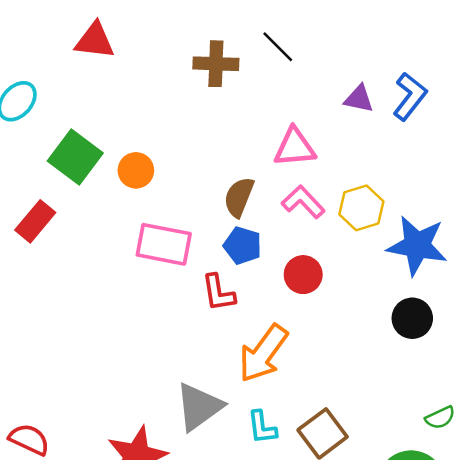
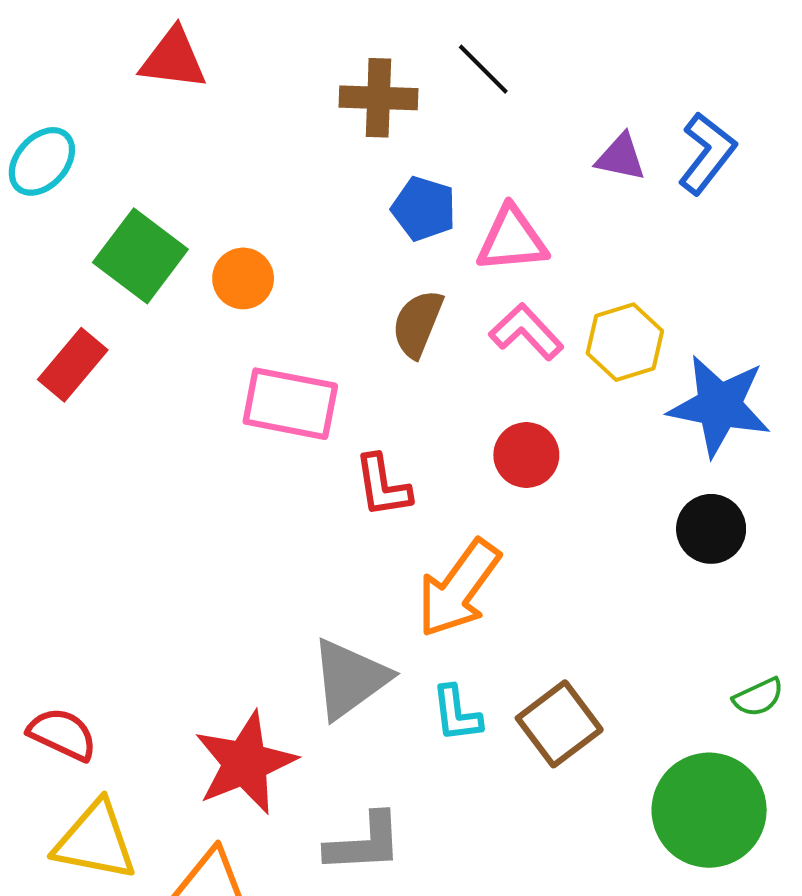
blue pentagon: (243, 246) -> (424, 209), moved

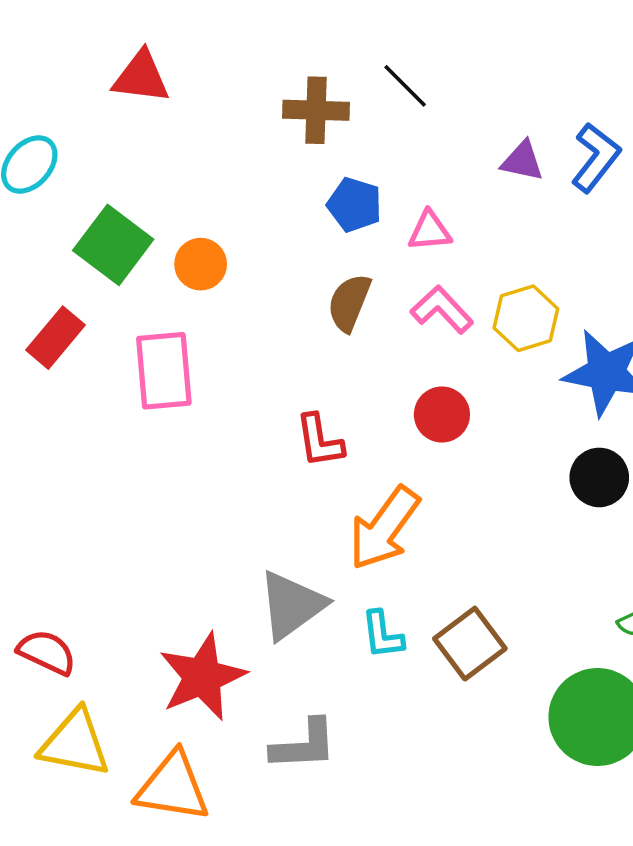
pink triangle: (512, 239) -> (430, 231), size x0.7
pink rectangle: (290, 404) -> (164, 371), moved, turned 74

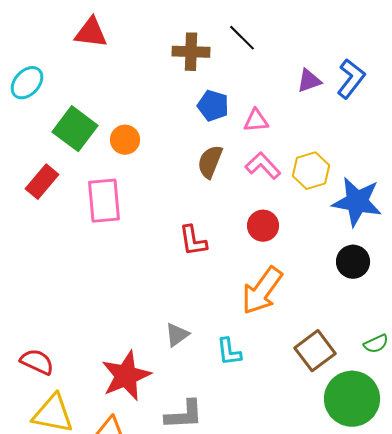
purple triangle: (522, 161) -> (309, 81), turned -32
orange arrow: (384, 528) -> (262, 291), moved
gray triangle: (292, 605) -> (177, 335), size x0.6
brown square: (470, 644) -> (315, 351), moved

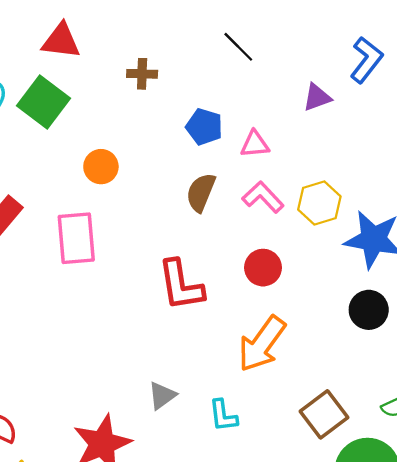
brown cross: (191, 52) -> (142, 74), moved, size x0.7
blue L-shape: (351, 79) -> (366, 60), moved
green square: (75, 129) -> (43, 102), moved
red L-shape: (193, 241) -> (181, 285), size x1.4

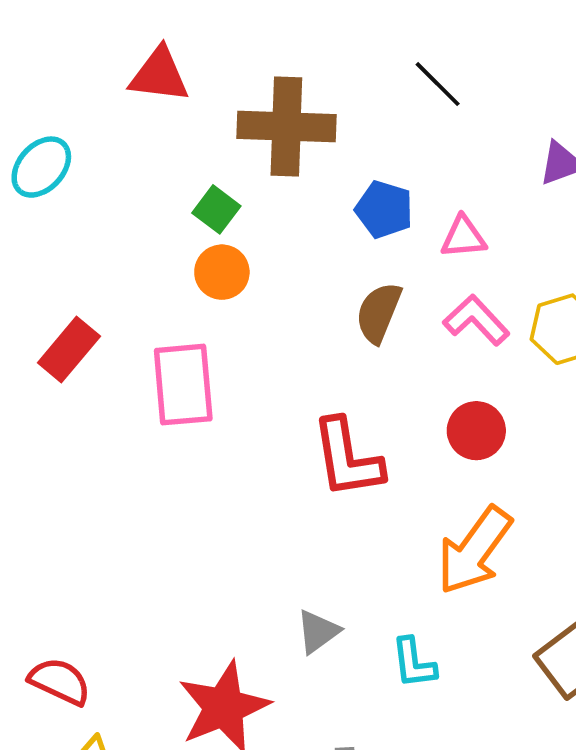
brown cross: (142, 74) -> (286, 126), size x2.0
green square: (43, 102) -> (216, 209), moved, size x0.6

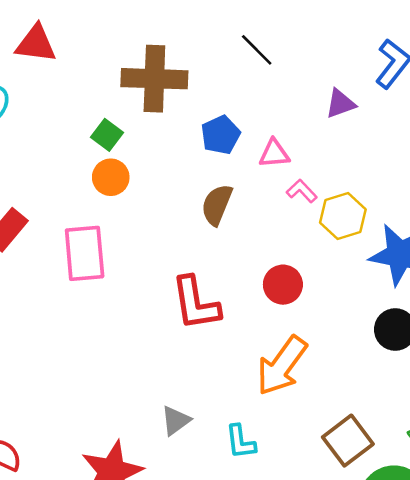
red triangle: (159, 75) -> (36, 44), moved
blue pentagon: (384, 209) -> (221, 135), turned 30
pink L-shape: (476, 320) -> (302, 191), moved, size x0.7

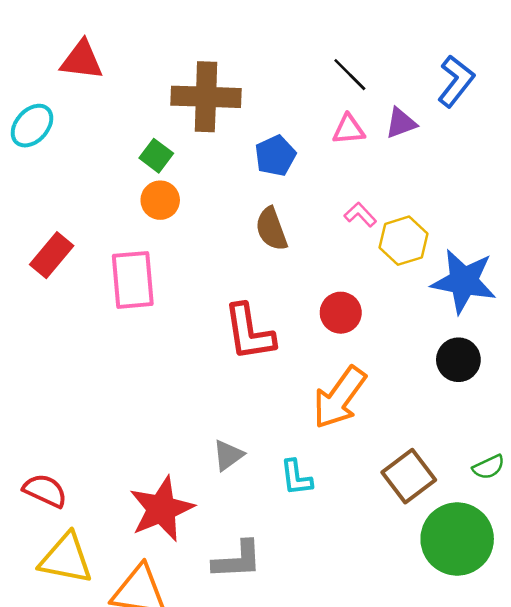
black line: (257, 50) -> (350, 75), moved
pink triangle: (274, 154) -> (349, 130), moved
brown semicircle: (217, 205) -> (271, 229), turned -42

